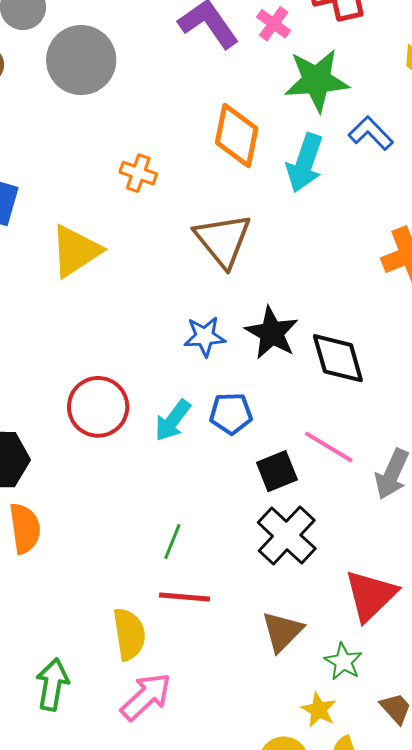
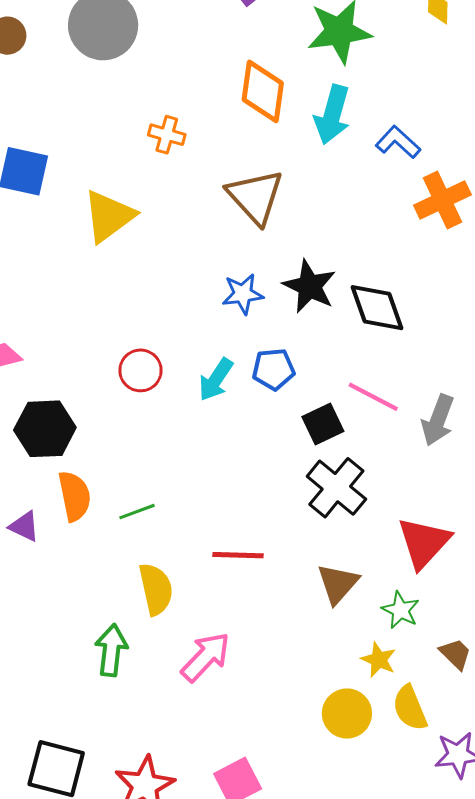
blue L-shape: (371, 133) -> (398, 142), moved
red circle: (98, 407) -> (141, 370), size x0.7
green line: (172, 542) -> (137, 512), moved, turned 51
yellow semicircle: (129, 634) -> (156, 589), moved

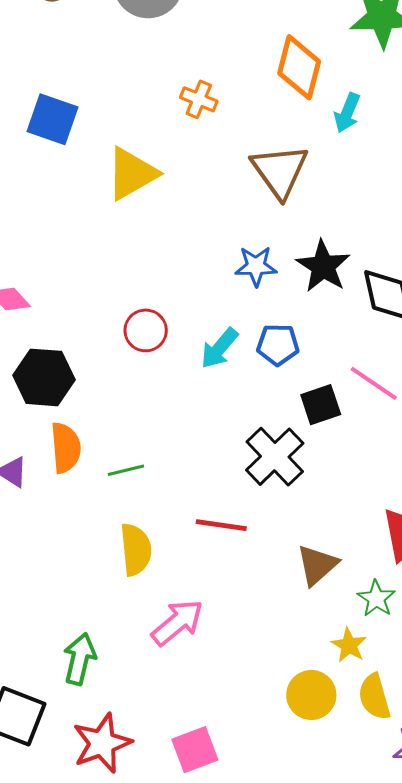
cyan arrow: (332, 115) -> (347, 113), moved, size x0.7
black cross: (336, 488) -> (275, 457), moved
green arrow: (111, 650) -> (80, 659), moved

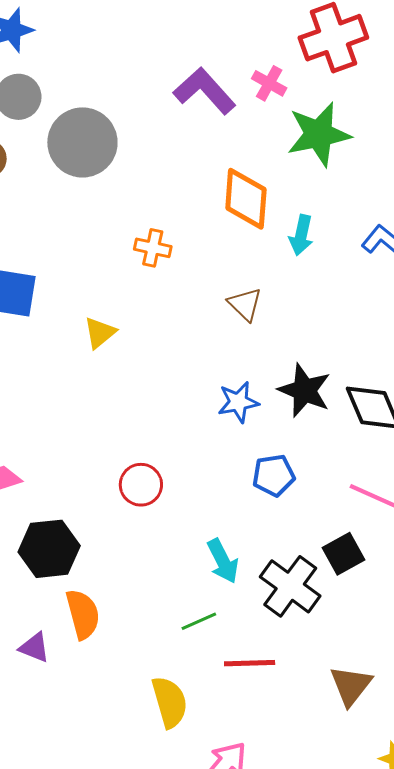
brown triangle: (280, 171) -> (245, 304), size x0.6
yellow triangle: (132, 174) -> (100, 333), size x0.6
cyan arrow: (219, 348) -> (223, 561), moved, turned -57
black square: (321, 405) -> (344, 554), moved
green line: (126, 470) -> (199, 621), moved

